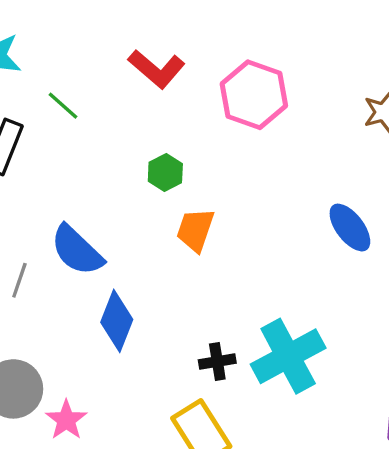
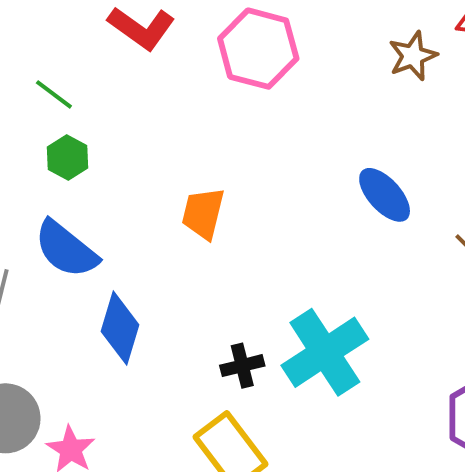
green line: (63, 106) -> (54, 94), moved
green hexagon: (165, 173) -> (67, 157), moved

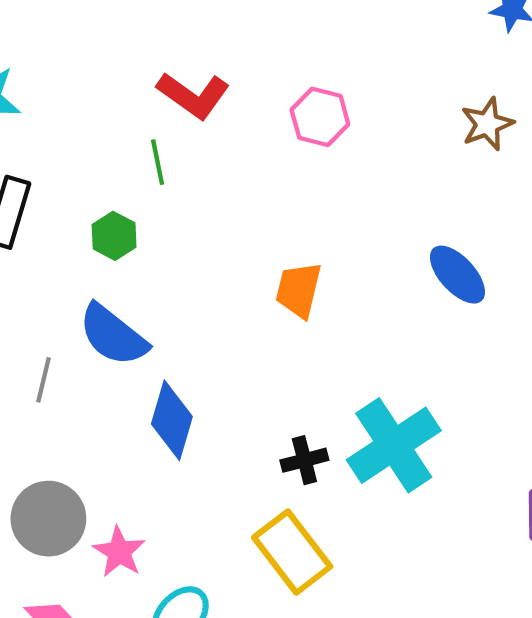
pink hexagon: (258, 49) -> (320, 117), size x0.7
green line: (54, 94) -> (158, 162), moved, turned 42
orange trapezoid: (203, 213) -> (299, 290), moved

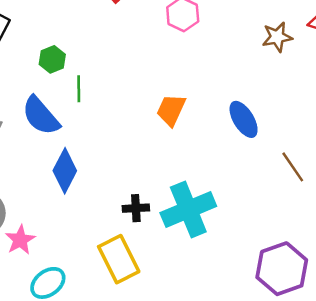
green line: (158, 162) -> (79, 89), moved
orange trapezoid: (299, 290) -> (171, 110), moved

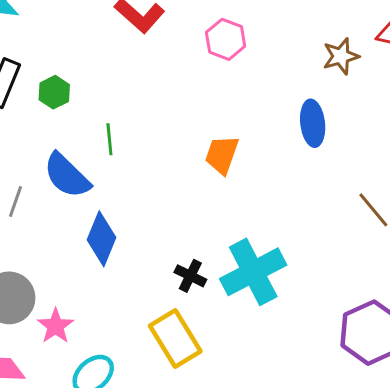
green hexagon: (52, 59) -> (54, 92), moved
blue ellipse: (244, 119) -> (313, 123), moved, turned 30
black cross: (136, 208) -> (190, 276), turned 35

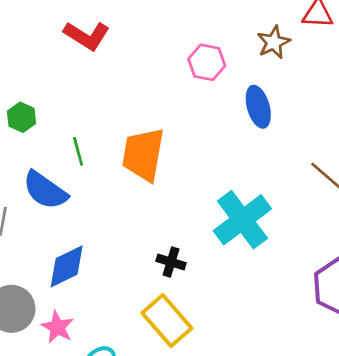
pink hexagon: (226, 39) -> (207, 62), moved
orange trapezoid: (222, 155) -> (143, 155), moved, size x1.5
blue diamond: (101, 239) -> (67, 266), moved, turned 51
cyan cross: (253, 272) -> (242, 220), moved

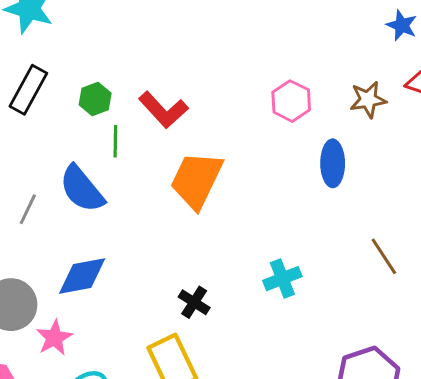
red L-shape: (87, 36) -> (163, 110), moved
green hexagon: (21, 117) -> (95, 99), moved
green line: (78, 151) -> (115, 141), moved
cyan cross: (242, 220) -> (282, 279), size x0.6

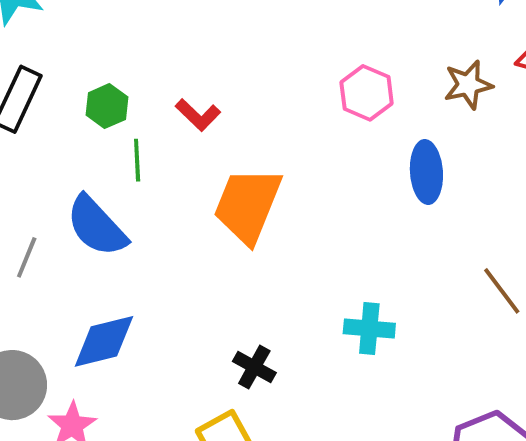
red L-shape: (163, 110) -> (198, 115), size x0.7
cyan cross: (282, 279) -> (369, 328), turned 30

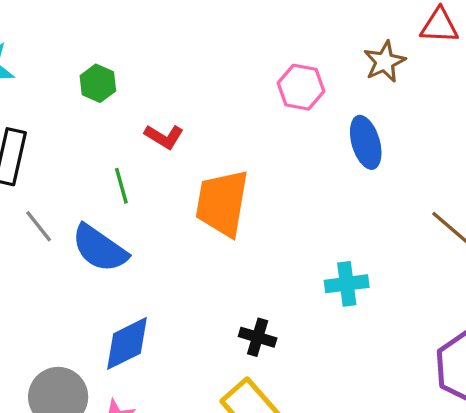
green hexagon: (107, 106) -> (98, 83), moved
gray line: (27, 257) -> (39, 226), moved, turned -48

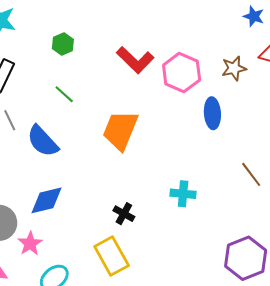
pink hexagon: (301, 87) -> (182, 73), size x1.4
red L-shape: (164, 137) -> (135, 60), moved, size x1.6
green line: (121, 186) -> (64, 94), moved, turned -45

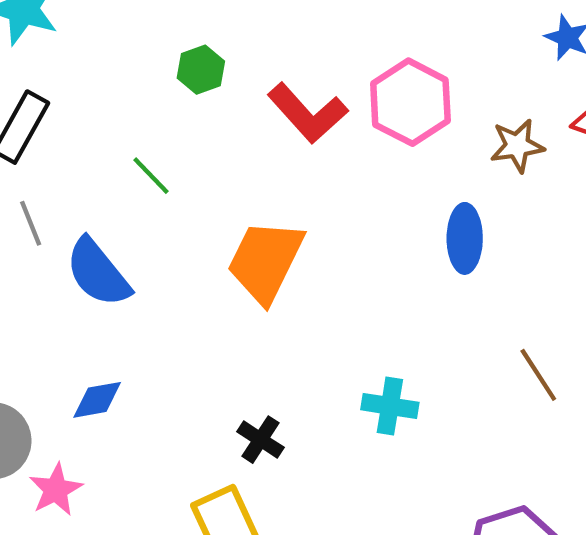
green hexagon: (63, 44) -> (201, 70), moved
pink hexagon: (182, 73) -> (410, 102), moved
blue diamond: (46, 200) -> (97, 400), size x0.7

